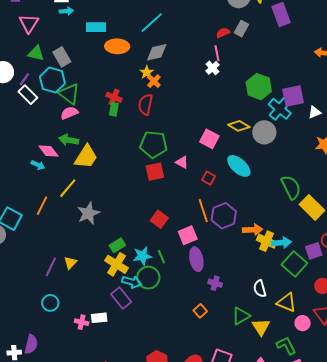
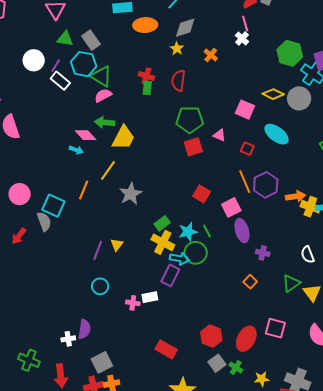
orange cross: (154, 81) -> (211, 55), moved
purple rectangle: (121, 298) -> (170, 275), turned 70

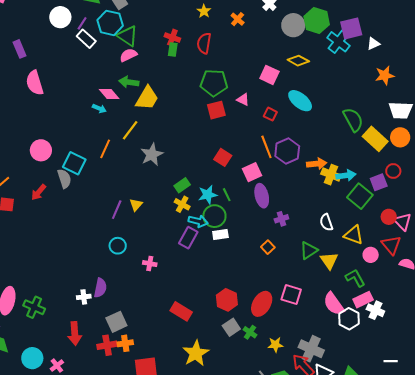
gray circle: (299, 98) -> (293, 25), moved
yellow cross: (163, 242) -> (182, 204), size x0.7
purple cross: (263, 253) -> (281, 219), turned -32
white rectangle: (150, 297) -> (220, 234), moved
green cross: (29, 360) -> (34, 307), moved

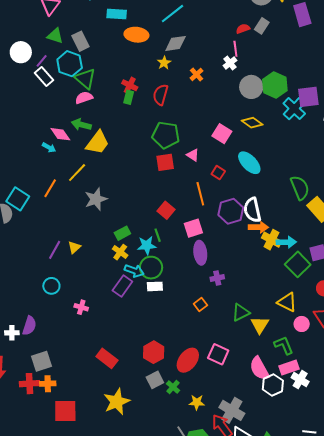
orange line: (266, 147) -> (200, 194), moved
green line: (227, 195) -> (158, 235), moved
white semicircle: (326, 222) -> (252, 210), moved, size x1.4

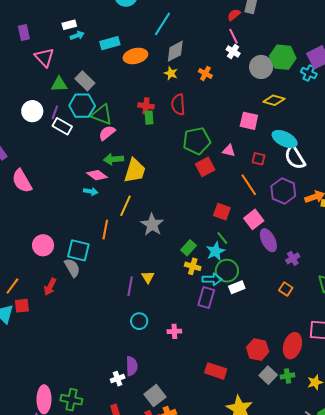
cyan cross: (294, 109) -> (309, 73), size x0.7
white semicircle: (252, 210) -> (295, 158), moved
green cross: (173, 387) -> (288, 376), turned -32

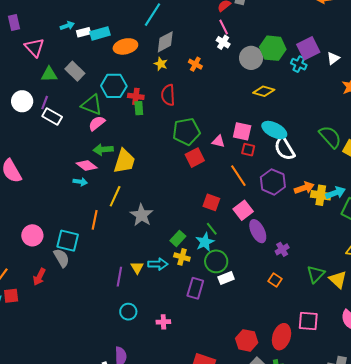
white rectangle: (69, 25) -> (84, 32), moved
cyan hexagon: (82, 106) -> (114, 86), moved
pink square: (249, 121) -> (242, 131), moved
cyan arrow: (212, 279) -> (158, 264), moved

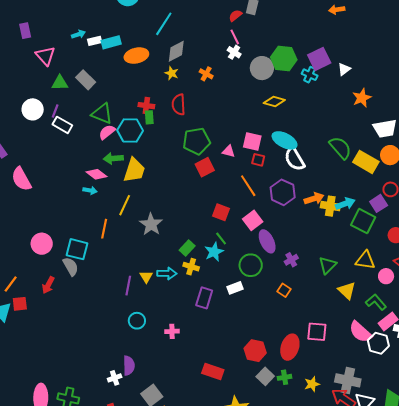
cyan hexagon: (114, 86) -> (130, 130), moved
green circle: (216, 261) -> (251, 265), moved
green triangle: (316, 274) -> (328, 265), moved

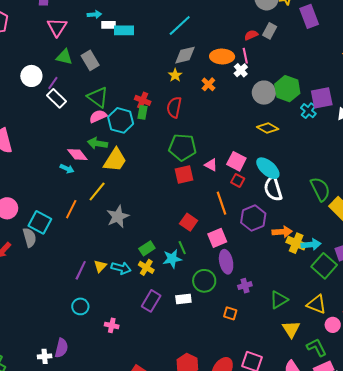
orange ellipse: (136, 56) -> (222, 56), moved
orange square: (284, 290) -> (230, 313), turned -32

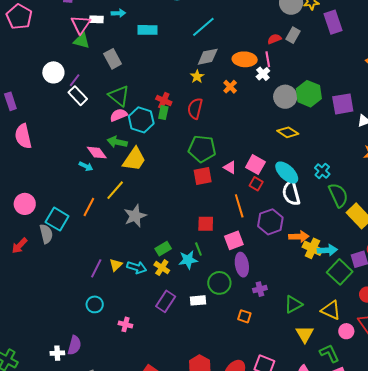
white rectangle: (108, 25) -> (96, 19), moved
green triangle: (64, 57) -> (82, 41), moved
cyan cross: (308, 111) -> (322, 171), moved
red square: (189, 222) -> (206, 224), turned -36

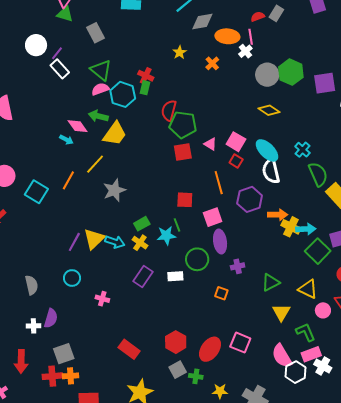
gray diamond: (208, 57) -> (202, 21), moved
red semicircle: (195, 109) -> (169, 110), moved
gray semicircle: (46, 234) -> (32, 285), moved
yellow triangle: (116, 265) -> (94, 239), size x1.6

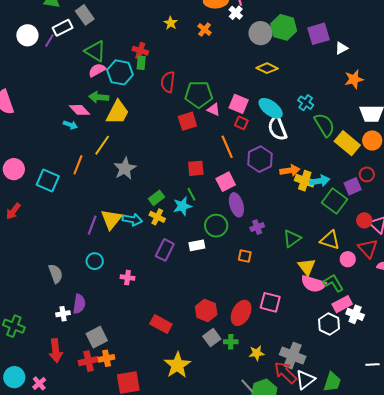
white rectangle: (60, 69) -> (63, 28), moved, turned -66
green pentagon: (183, 125) -> (199, 94), moved
pink semicircle: (282, 356) -> (313, 284), moved, turned -35

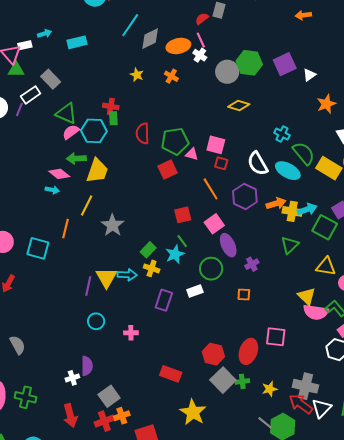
cyan ellipse: (271, 108) -> (288, 171), moved
green triangle: (292, 239) -> (290, 245), moved
gray semicircle: (56, 274) -> (17, 345), moved
gray square: (212, 338) -> (223, 380), size x1.4

